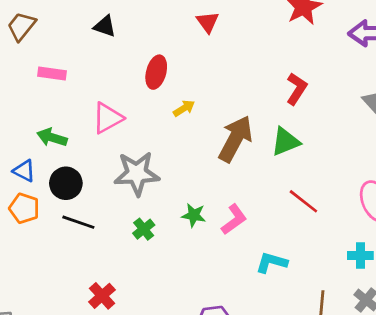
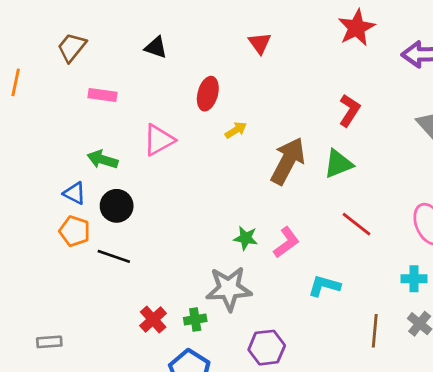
gray star: (137, 174) -> (229, 289), moved
black line: (78, 222) -> (114, 256), moved
green cross: (144, 229) -> (195, 319), moved, turned 30

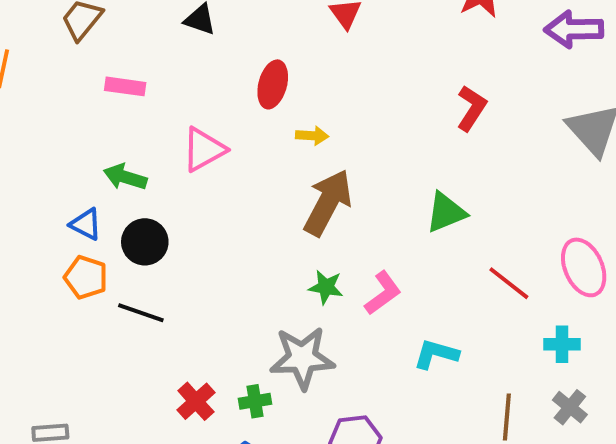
yellow arrow: (236, 130) -> (312, 136), turned 35
brown arrow: (288, 161) -> (328, 203), moved
green triangle: (338, 164) -> (446, 212), moved
red line: (356, 224) -> (509, 283), moved

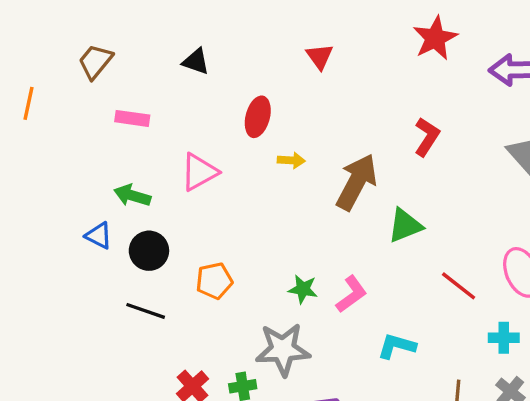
brown arrow: (328, 203) -> (357, 182), moved
orange pentagon: (86, 277) -> (214, 281), moved, turned -30

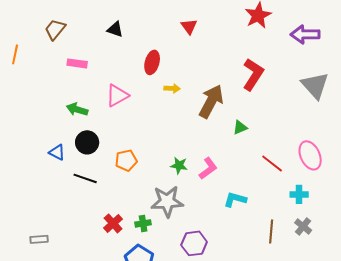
red L-shape: (427, 137) -> (253, 74), size x1.4
green triangle: (405, 226) -> (240, 127), size x0.7
blue triangle: (99, 236) -> (57, 152), moved

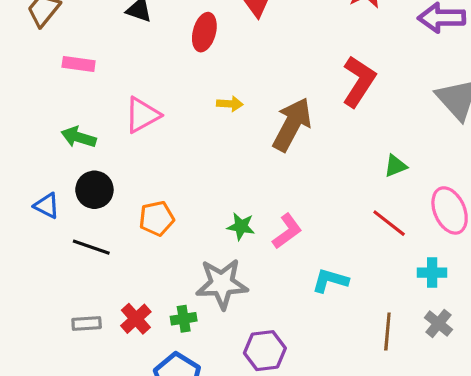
red ellipse: (152, 62) -> (204, 32), moved
green triangle: (240, 127) -> (395, 166), moved
gray rectangle: (39, 239) -> (87, 324), moved

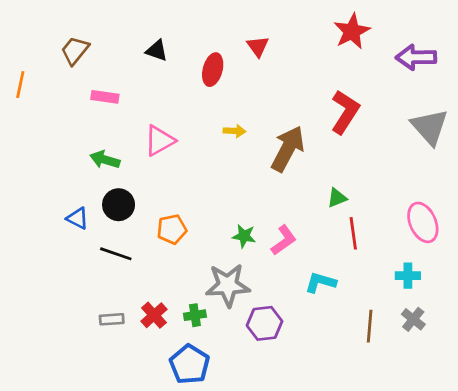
green triangle: (395, 166) -> (337, 198), moved
red line: (389, 223) -> (353, 233), moved, turned 44
purple hexagon: (265, 351) -> (265, 323), moved

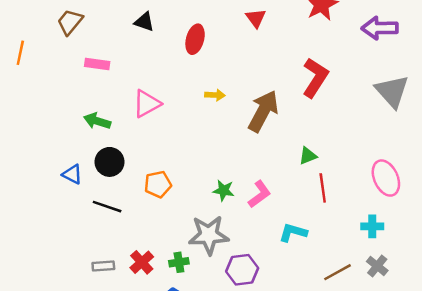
red triangle: (258, 46) -> (256, 18), moved
brown line: (370, 326) -> (338, 272), turned 56

